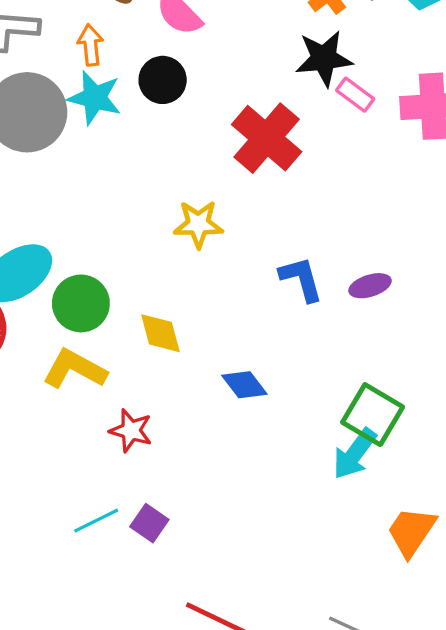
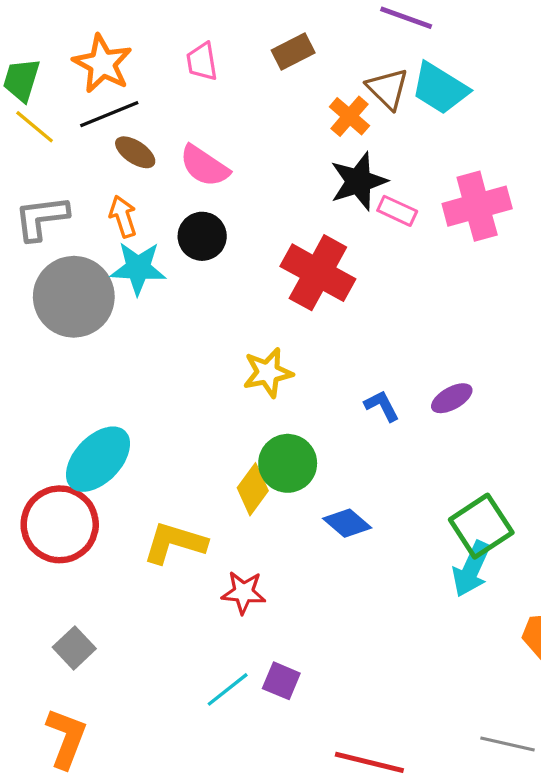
blue L-shape: (301, 279) -> (382, 406), size x0.7
green circle: (81, 303) -> (288, 463), moved
yellow diamond: (160, 333) -> (253, 489), turned 63
green square: (373, 415) -> (481, 526), turned 38

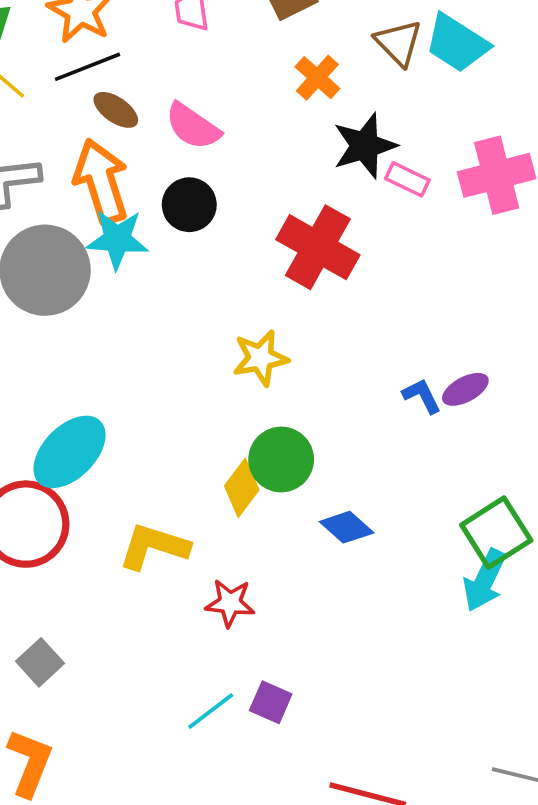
orange cross: (349, 116) -> (317, 78), moved
orange arrow: (123, 216) -> (101, 181), size x1.8
blue L-shape: (382, 406) -> (422, 396), moved

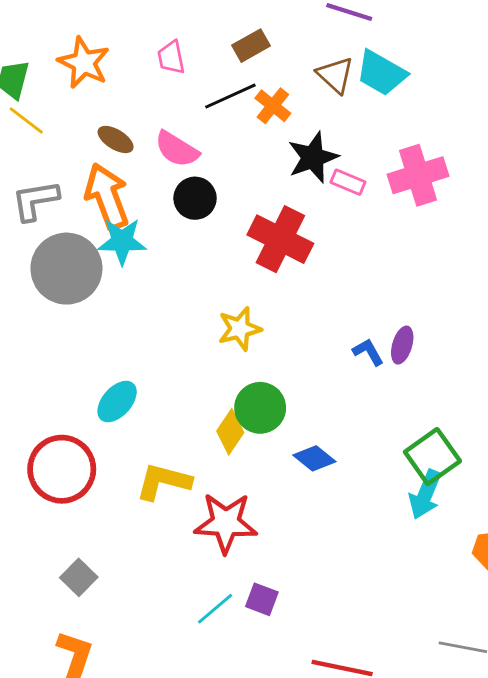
black line: (87, 67) -> (230, 96), moved
black circle: (189, 205) -> (195, 198), moved
purple ellipse: (465, 389) -> (402, 345), turned -42
cyan ellipse: (70, 452) -> (117, 402), moved, size x0.7
red star: (230, 603) -> (226, 523), size x1.6

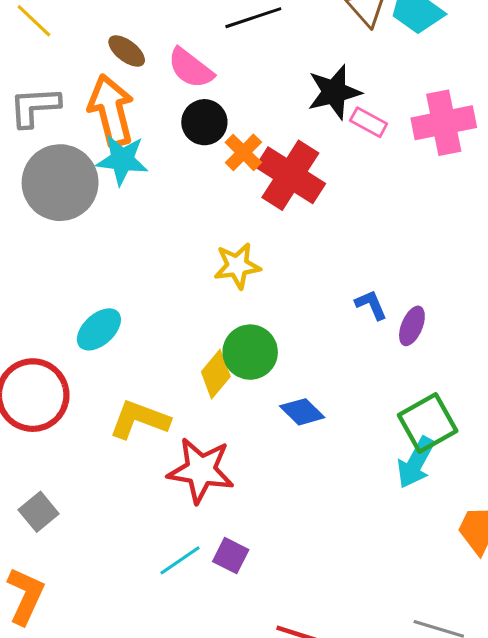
orange cross: (273, 106) -> (243, 152), moved
purple ellipse: (402, 345) -> (412, 326), moved

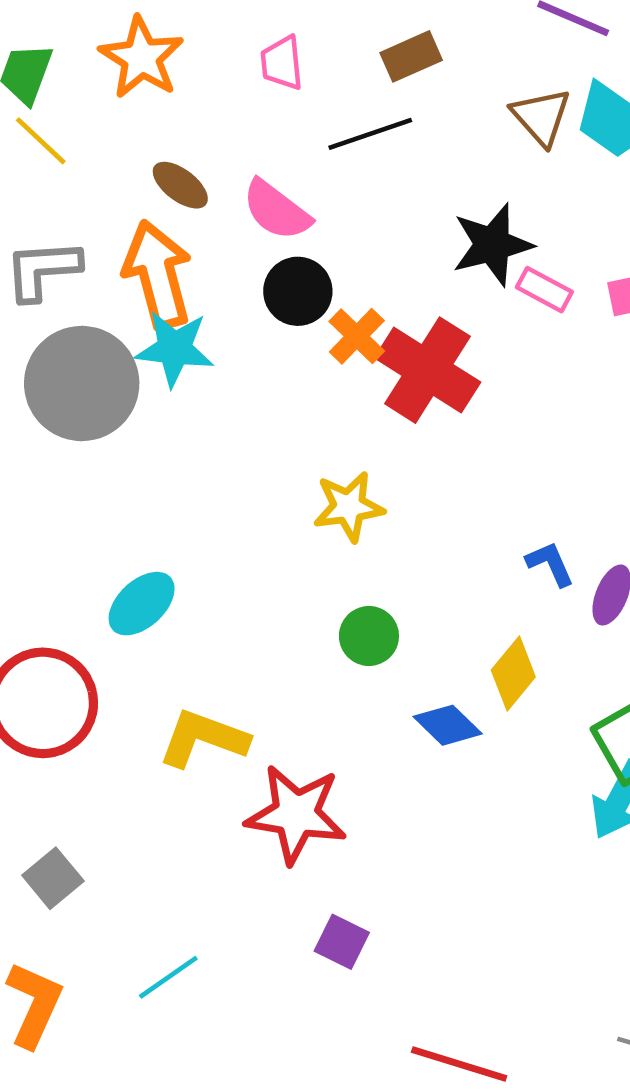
green circle: (250, 352) -> (369, 636), size x0.7
yellow diamond: (216, 374) -> (513, 674), moved
cyan line: (180, 560) -> (168, 977), moved

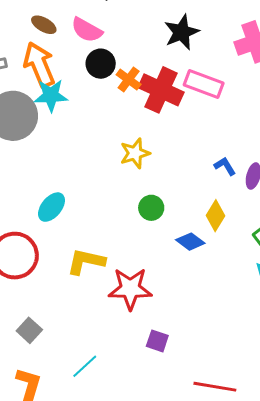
pink rectangle: (544, 290) -> (204, 84), moved, size x1.6

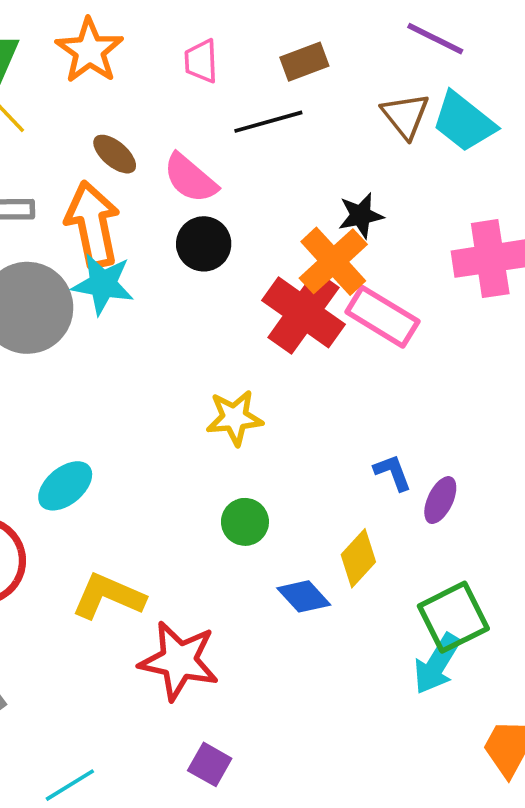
black star: (182, 32) -> (361, 215), size x0.7
orange cross: (129, 80) -> (333, 261), moved, size x1.5

